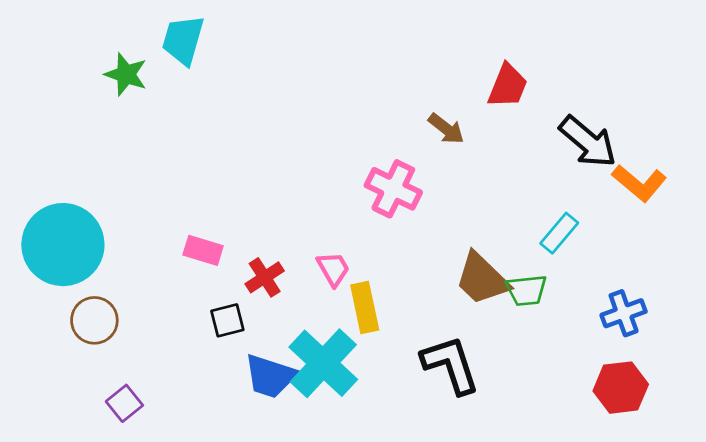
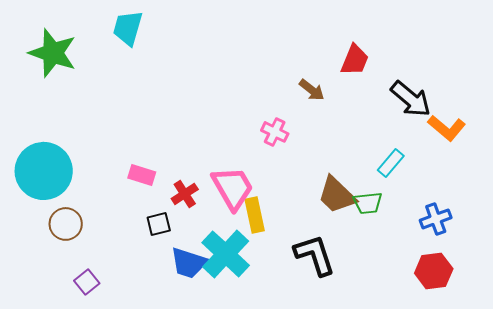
green star: (126, 74) -> (53, 53), moved, size x1.6
pink cross: (393, 189) -> (275, 132), size x0.7
pink trapezoid: (333, 269) -> (233, 188), size x1.8

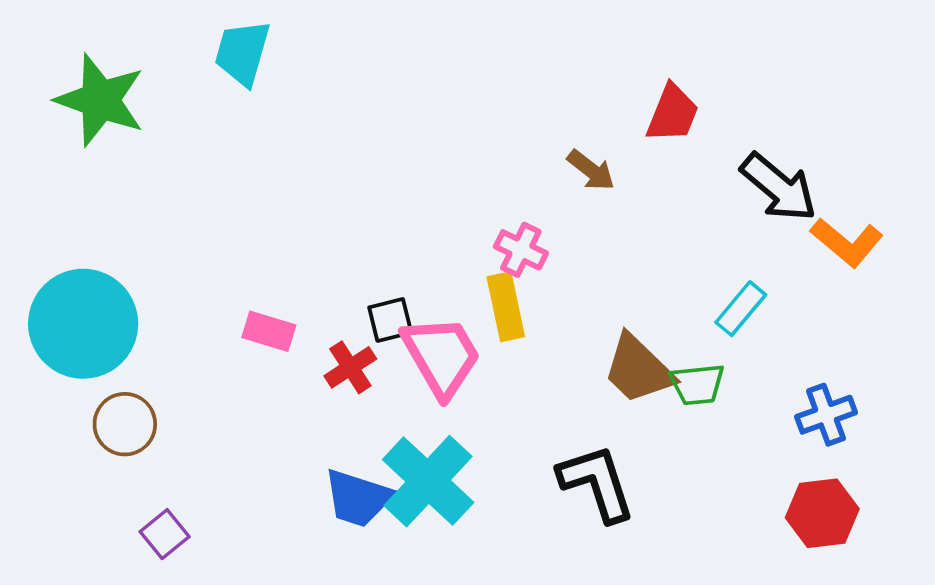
yellow rectangle: (255, 215) -> (506, 307), moved
black square: (159, 224) -> (390, 320), moved

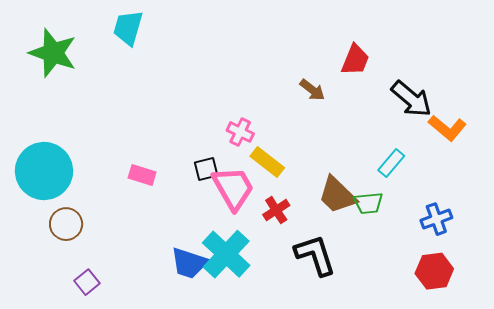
pink cross: (521, 250) -> (240, 132), moved
yellow rectangle: (506, 307) -> (267, 162), turned -40
red cross: (350, 367) -> (276, 210), moved

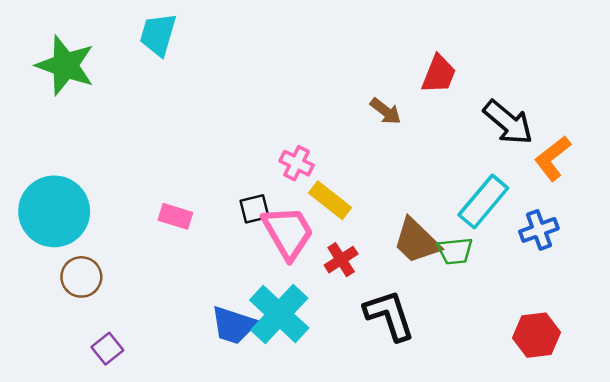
orange L-shape: (447, 128) -> (553, 158), turned 102
cyan rectangle: (391, 163) -> (483, 201), size x1.5
blue cross: (436, 219) -> (539, 230), moved

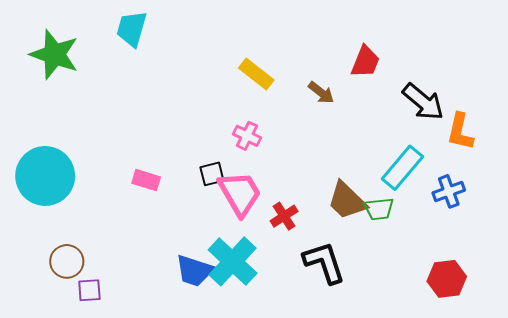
orange L-shape: (553, 158) -> (460, 132), turned -39
yellow rectangle: (330, 200) -> (256, 74), moved
brown circle: (81, 277) -> (67, 261), moved
purple square: (107, 349) -> (89, 290), turned 35

